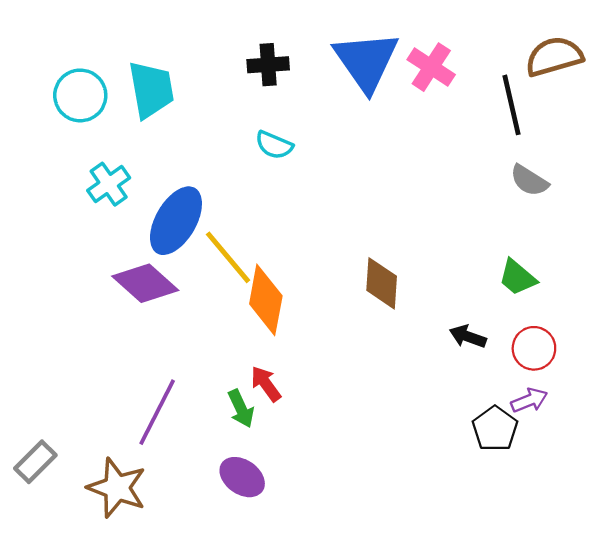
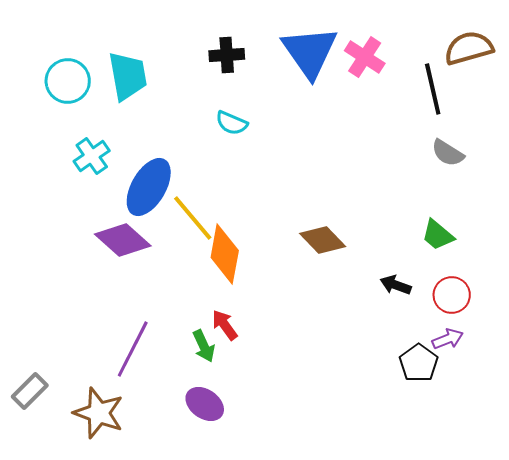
brown diamond: (382, 283) -> (323, 240), turned -48

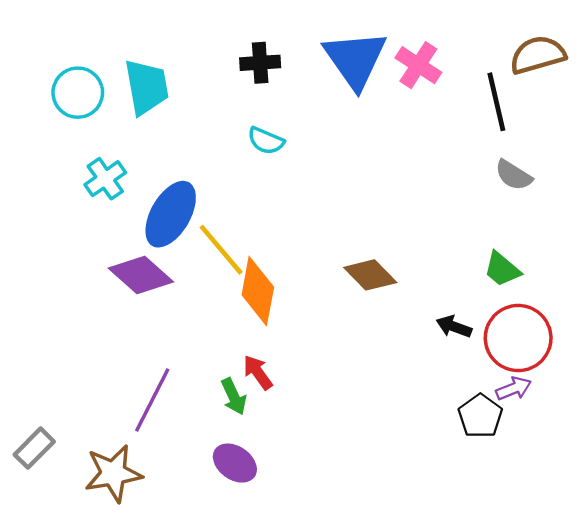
red circle: (452, 295) -> (518, 338), size x1.6
brown star: (99, 413) -> (113, 473), turned -30

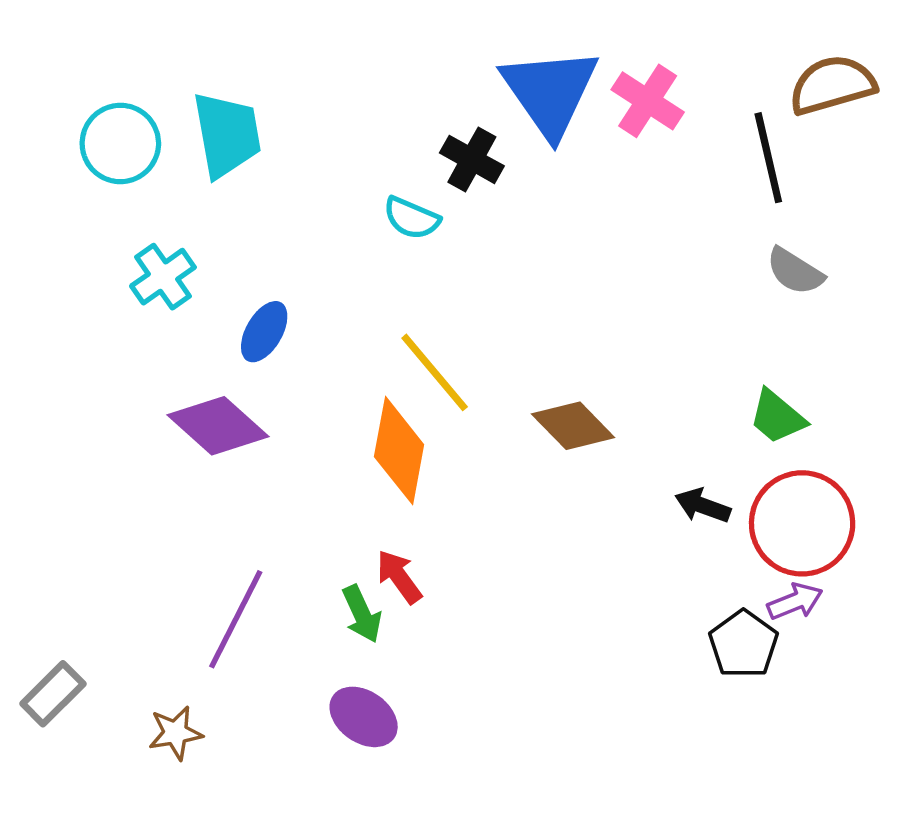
black cross: (260, 63) -> (472, 159), moved, turned 33
blue ellipse: (171, 214) -> (264, 332), size x0.6
yellow line: (221, 250) -> (435, 372), moved
brown star: (113, 473) -> (175, 733), size x0.6

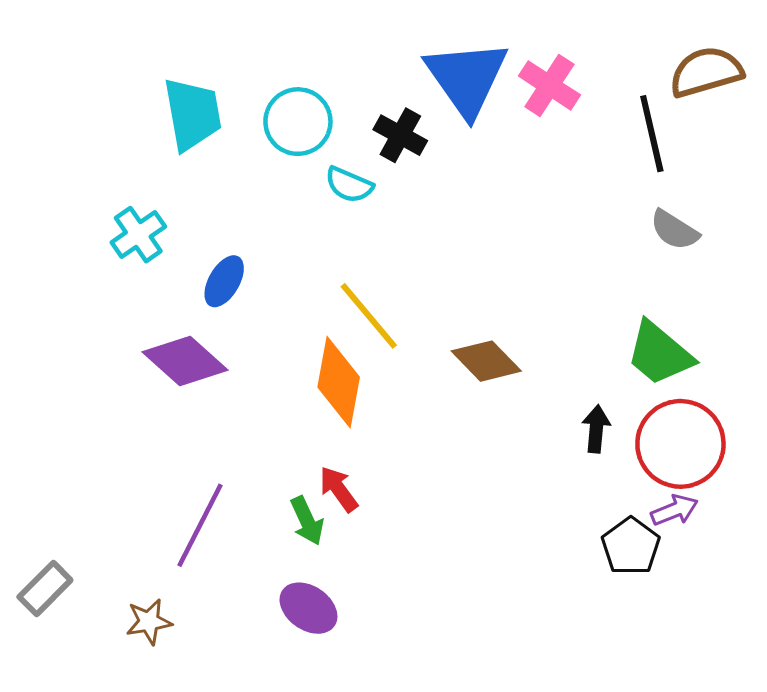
cyan circle: (120, 143) -> (298, 122), moved
green trapezoid: (777, 417) -> (659, 354), size x1.4
black arrow: (703, 506) -> (596, 429), turned 75

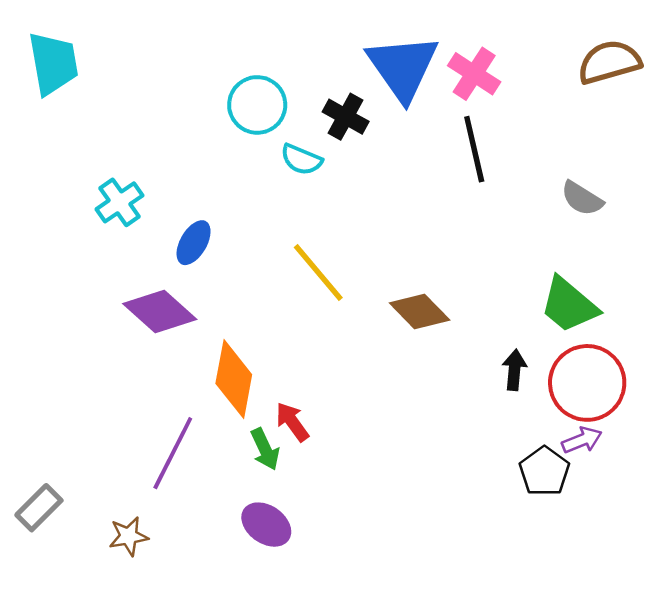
cyan trapezoid: (193, 114) -> (53, 63), moved
black line: (652, 134) -> (474, 149), moved
orange diamond: (339, 382) -> (234, 379), moved

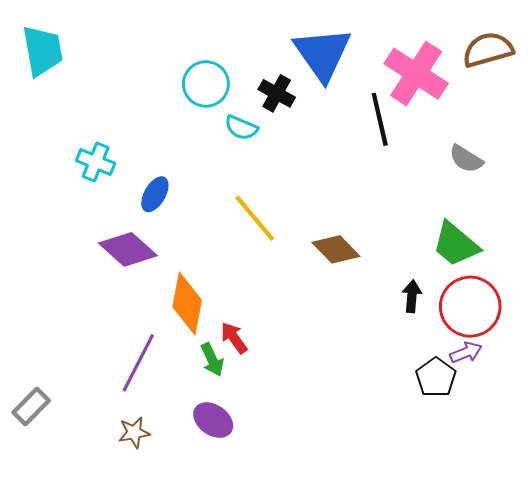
pink cross: (474, 74) -> (416, 74), moved, size x1.5
cyan cross: (119, 202) -> (96, 162), turned -33
brown star: (129, 536) -> (134, 433), moved

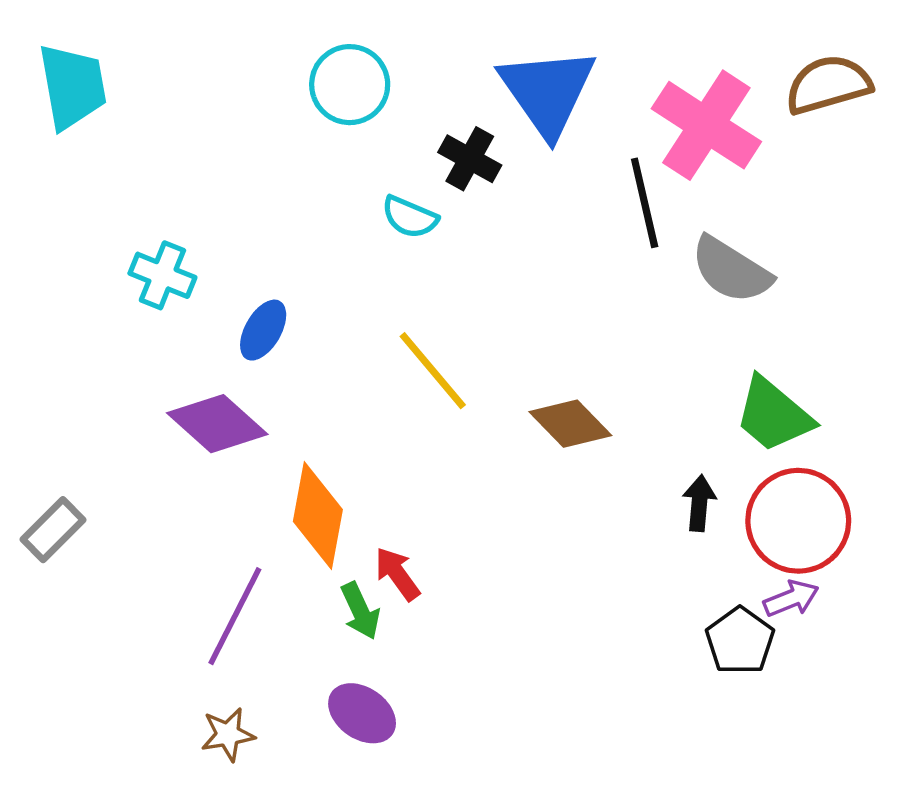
cyan circle: (206, 84) -> (350, 85), moved
gray semicircle: (466, 159) -> (731, 270), moved, size x1.4
gray rectangle: (31, 407) -> (53, 530), moved

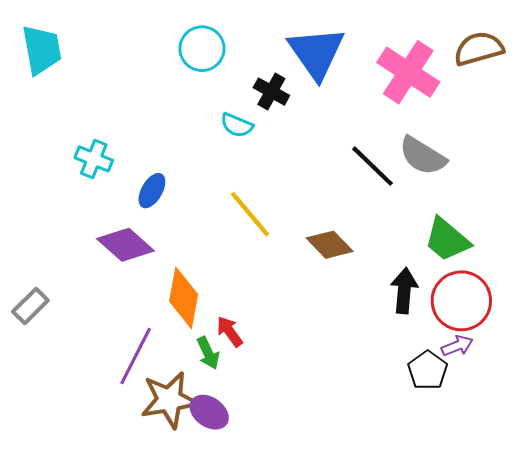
black line: (645, 203) -> (373, 166), moved, turned -33
black arrow: (699, 503) -> (404, 291), size x1.4
brown star: (228, 734) -> (169, 400), moved, size x1.8

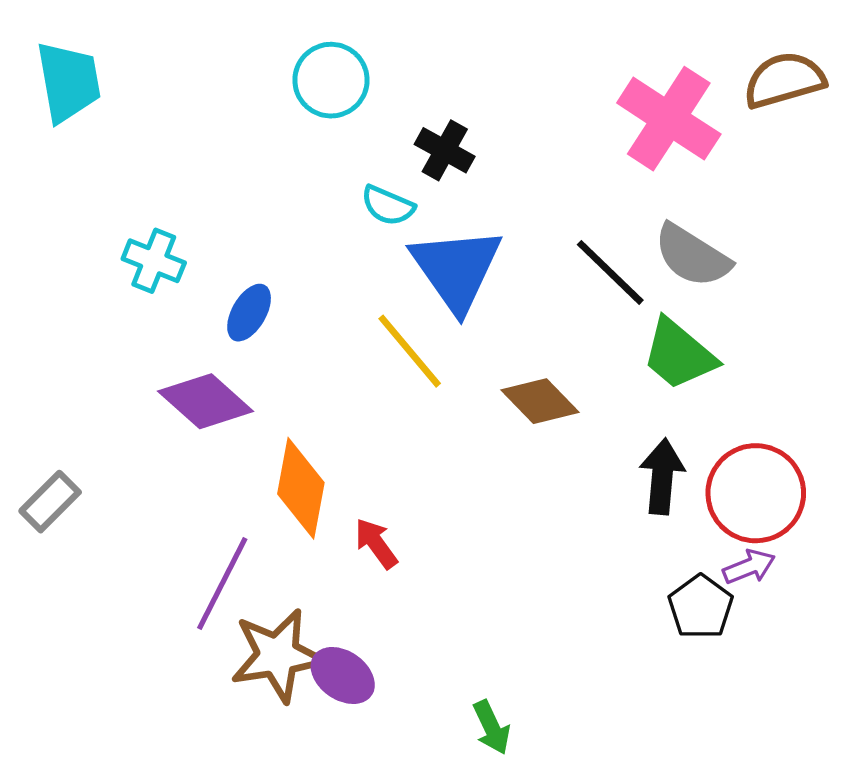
blue triangle: (316, 53) -> (456, 269), moved
green trapezoid: (447, 240) -> (679, 354), moved
green arrow: (208, 353) -> (492, 727), moved

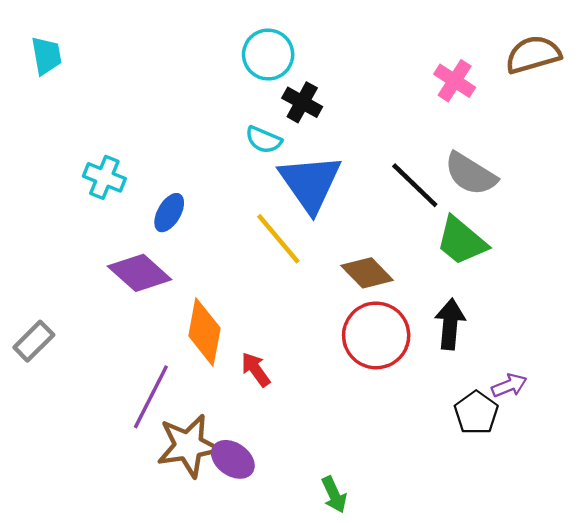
cyan circle: (331, 80) -> (268, 55), moved
cyan trapezoid: (68, 82) -> (46, 56), size x0.7
pink cross: (669, 119) -> (455, 81), size x0.6
red circle: (756, 493) -> (376, 335), moved

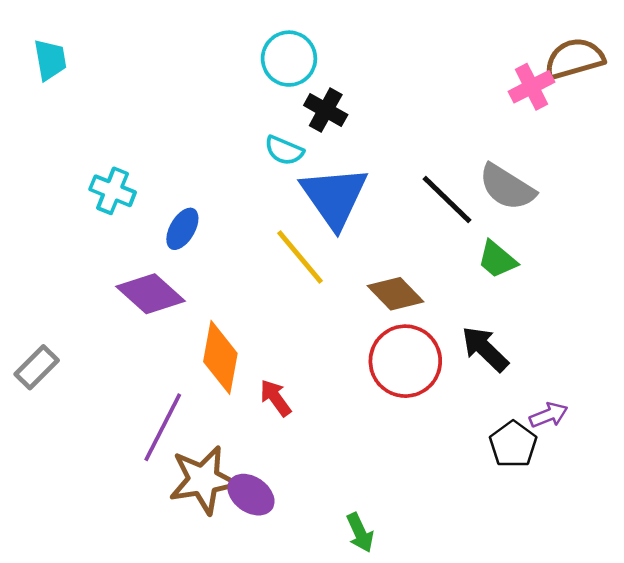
pink cross: (455, 81) -> (531, 87), moved, turned 30
green trapezoid: (461, 241) -> (497, 259), size x0.7
black arrow: (450, 324) -> (485, 349), turned -51

